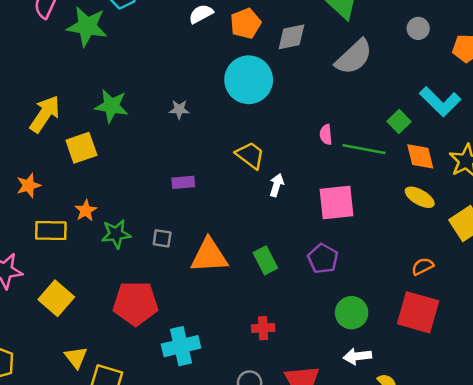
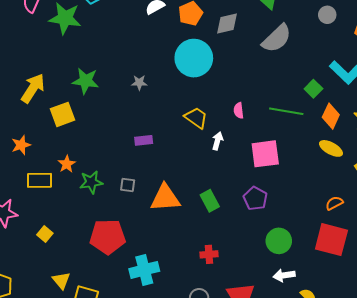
pink semicircle: (326, 135) -> (239, 110), moved
orange diamond: (420, 156) -> (331, 116), turned 40
yellow square: (56, 298) -> (45, 234), size x0.6

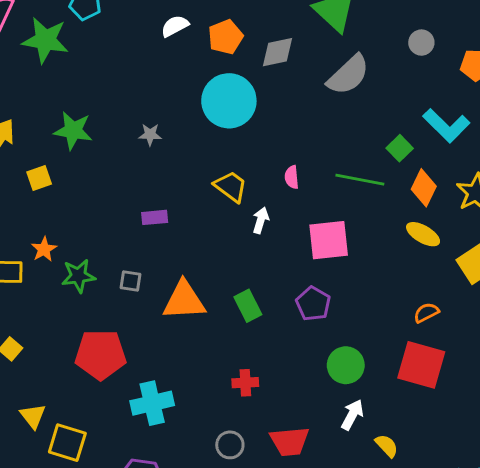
yellow square: (62, 114) -> (39, 178), size x0.7
white arrow: (284, 275) -> (352, 415), turned 125

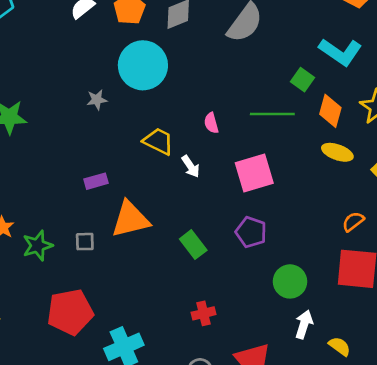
gray star: (150, 135) -> (97, 100), moved
white arrow: (261, 220) -> (191, 166), turned 140
orange triangle: (184, 301) -> (130, 219), moved

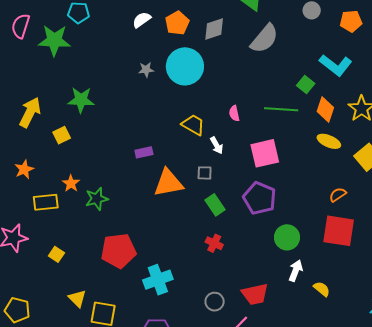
gray star: (97, 100) -> (146, 70), moved
purple pentagon: (251, 232) -> (260, 198), size x1.4
gray square: (85, 242) -> (205, 173), moved
red cross: (204, 313) -> (214, 243), moved, turned 36

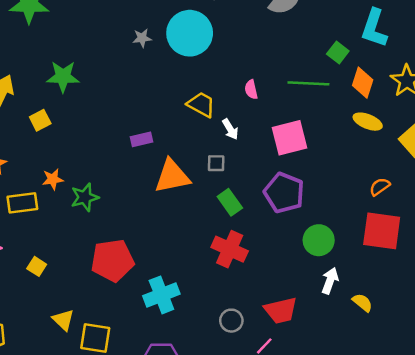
cyan L-shape: (336, 65) -> (374, 28), turned 72
orange star: (71, 183) -> (53, 179), turned 30
red cross: (214, 243) -> (230, 249), size x1.6

